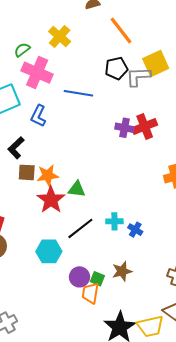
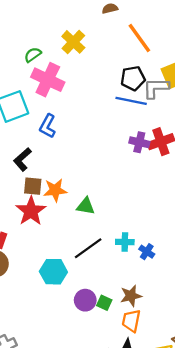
blue line: (78, 93) -> (131, 101), moved
red star: (51, 200) -> (31, 211), moved
orange trapezoid: (90, 293) -> (131, 321), moved

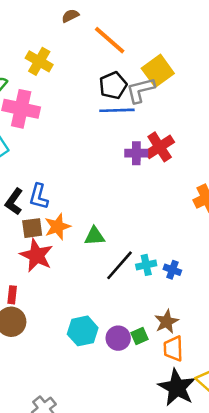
blue L-shape: (48, 126) -> (39, 196), moved
black line: (88, 248) -> (120, 265), moved
cyan hexagon: (53, 272) -> (83, 331), moved
green square: (104, 303) -> (140, 336), turned -35

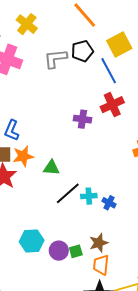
gray L-shape: (140, 90) -> (55, 59), moved
blue line: (117, 110) -> (109, 71), moved, turned 56
purple cross: (136, 153) -> (82, 119), moved

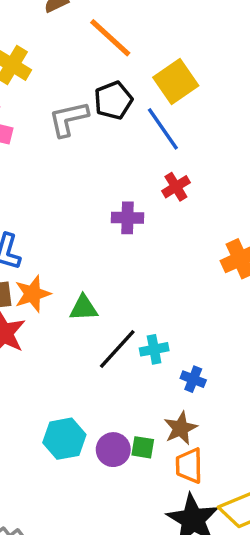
red cross: (112, 105) -> (176, 187), size x0.7
blue cross: (109, 203) -> (193, 379), moved
green square: (76, 251) -> (143, 447), turned 32

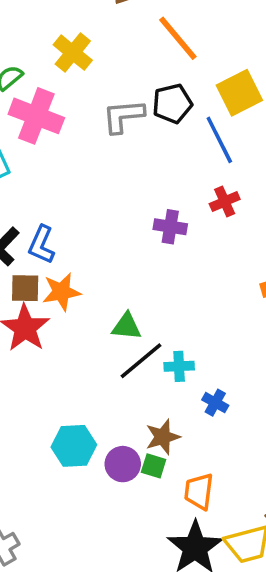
green triangle: (84, 308) -> (127, 326), moved
brown star: (181, 428) -> (163, 437), moved

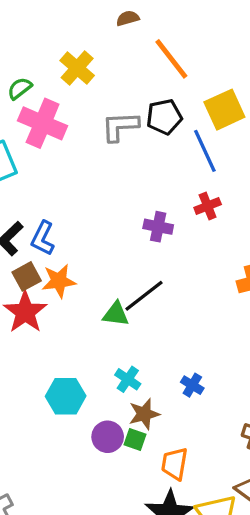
brown square: (25, 288) -> (27, 276), turned -32
black line: (141, 361) -> (144, 296), moved
cyan cross: (179, 366) -> (128, 379), moved, turned 35
cyan hexagon: (74, 446) -> (66, 396), moved

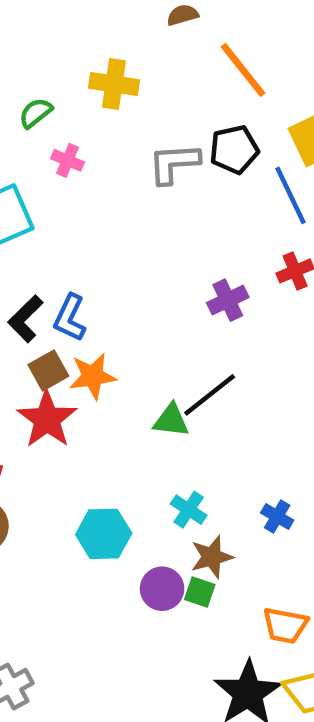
yellow cross: (77, 68) -> (114, 84), turned -32
pink cross: (43, 123) -> (68, 160), size x0.5
purple cross: (158, 227) -> (228, 300), turned -36
orange trapezoid: (175, 464) -> (285, 625), moved, turned -88

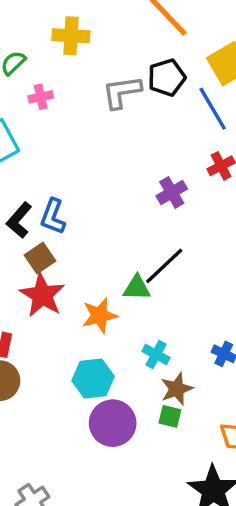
pink cross: (68, 160) -> (41, 97), turned -30
orange star: (93, 376) -> (99, 315), moved
purple circle: (162, 589) -> (113, 423), moved, size x1.4

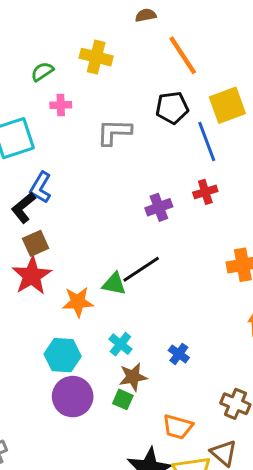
gray L-shape: (122, 92) -> (114, 132), moved
blue L-shape: (53, 216) -> (41, 187), moved

